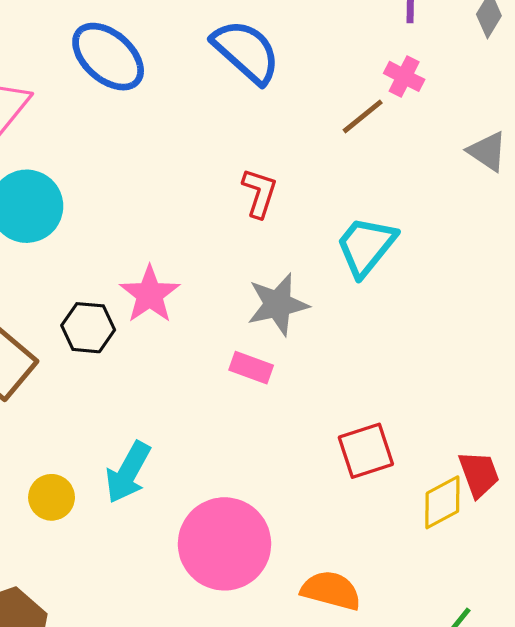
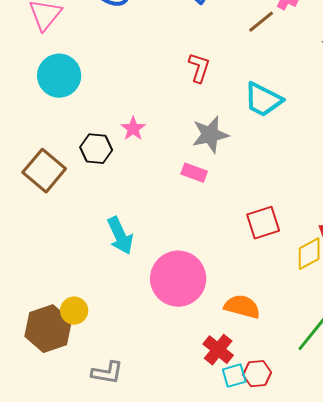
cyan trapezoid: (366, 246) -> (263, 100), turned -102
pink star: (150, 294) -> (133, 129), size x0.7
cyan arrow: (128, 472) -> (120, 236), turned -54
yellow circle: (52, 497) -> (74, 311), moved

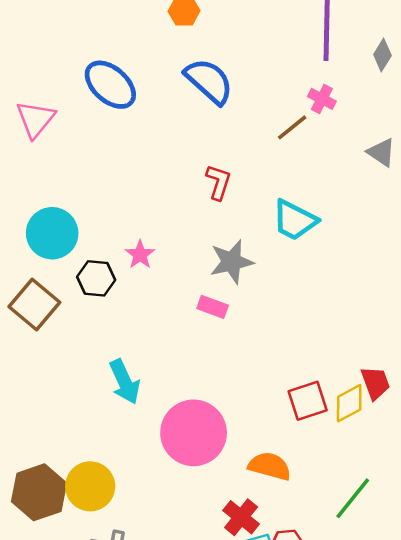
cyan circle: (59, 76) -> (52, 233), moved
red square: (263, 223) -> (308, 401), moved
yellow circle: (74, 311) -> (90, 486), moved, size x1.5

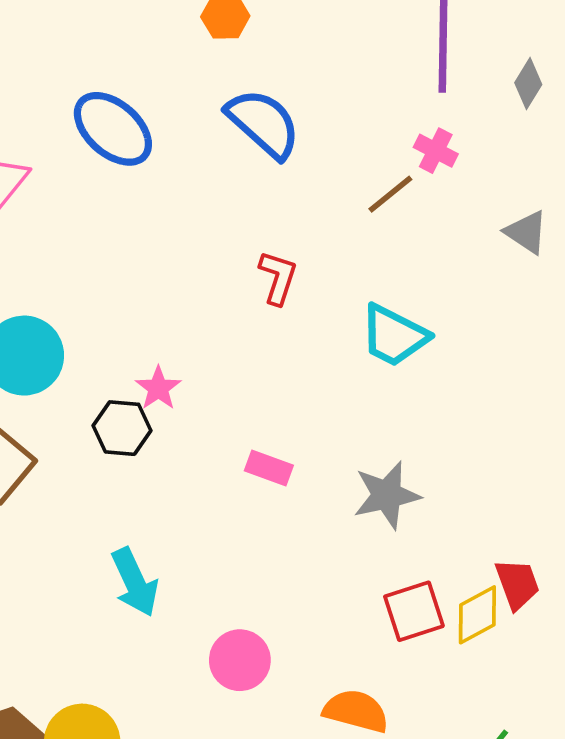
gray star: (232, 262) -> (387, 495), moved
black hexagon: (96, 278) -> (122, 428), moved
pink circle: (194, 433) -> (240, 660), size x0.6

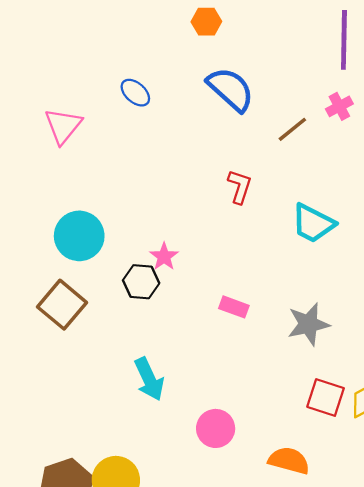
blue ellipse: (113, 129) -> (135, 93), size x0.6
pink cross: (436, 151) -> (339, 106), turned 35
brown line: (390, 194) -> (292, 129), moved
red square: (414, 611) -> (326, 398), turned 36

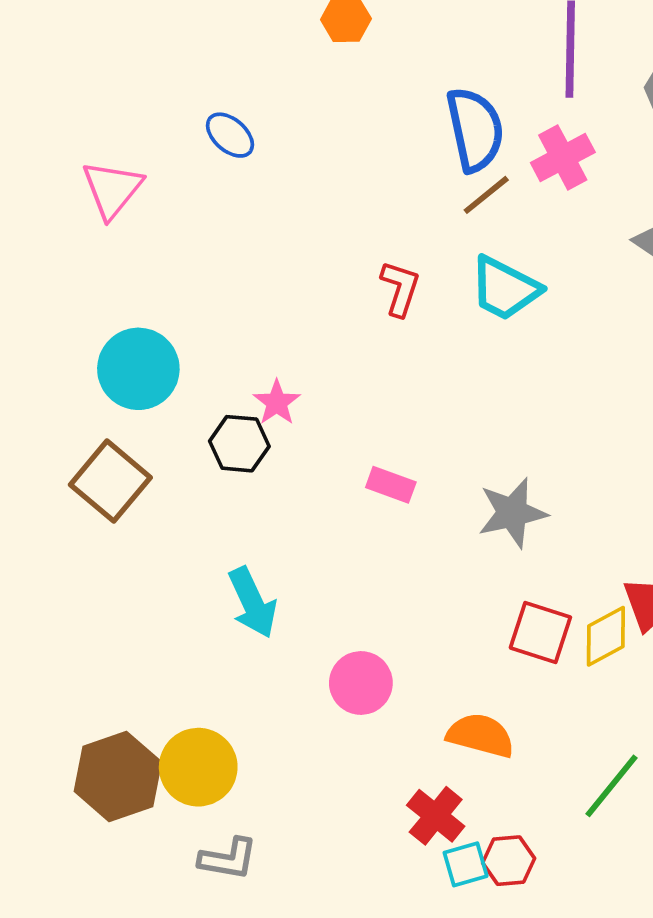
blue semicircle: (230, 89) -> (475, 130), moved, turned 36
pink cross: (339, 106) -> (563, 158), size x1.4
cyan trapezoid: (313, 223) -> (505, 288), moved

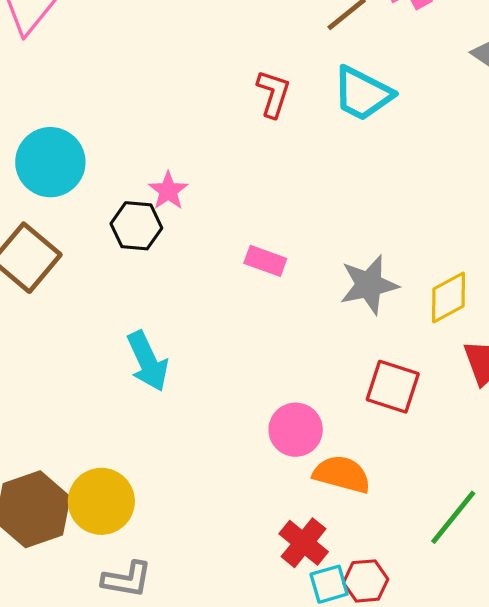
yellow diamond: (606, 636) -> (448, 297), moved
pink circle: (361, 683) -> (296, 430), moved

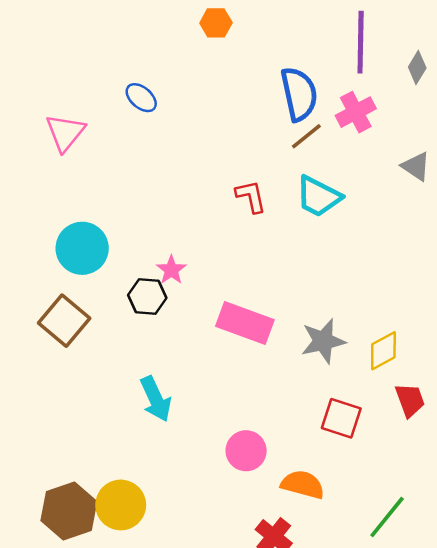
red L-shape: (273, 94) -> (251, 196), turned -30
pink rectangle: (265, 261) -> (245, 323), size x1.8
pink circle: (296, 430) -> (246, 451), moved

